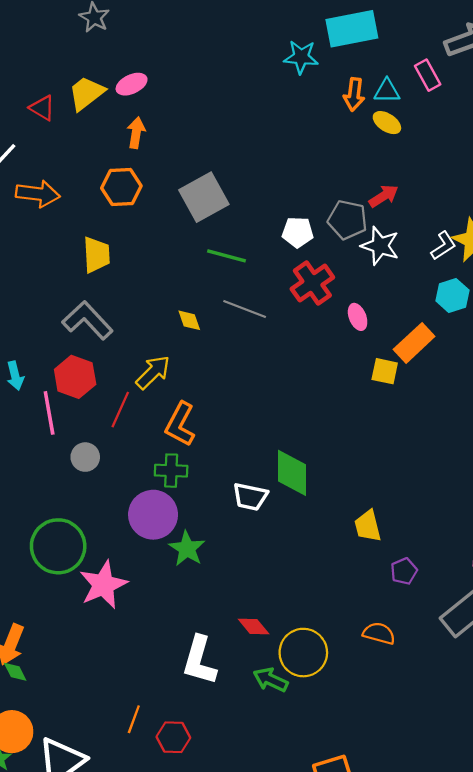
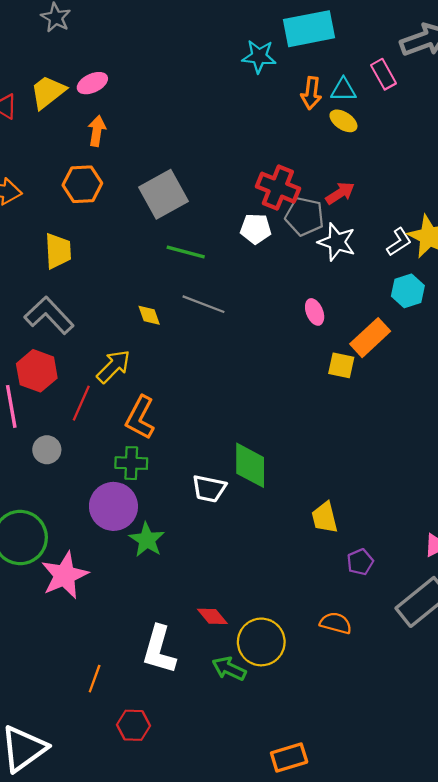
red cross: (312, 283) -> (278, 188), moved, turned -33
orange line: (134, 719) -> (95, 679), moved

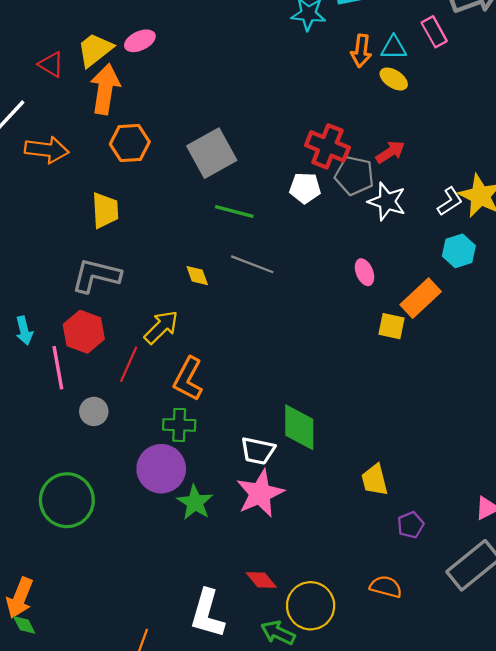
orange arrow: (97, 131) -> (105, 89), moved, size x1.6
gray L-shape: (49, 315) -> (96, 276), turned -33
pink star: (65, 575) -> (260, 493), moved

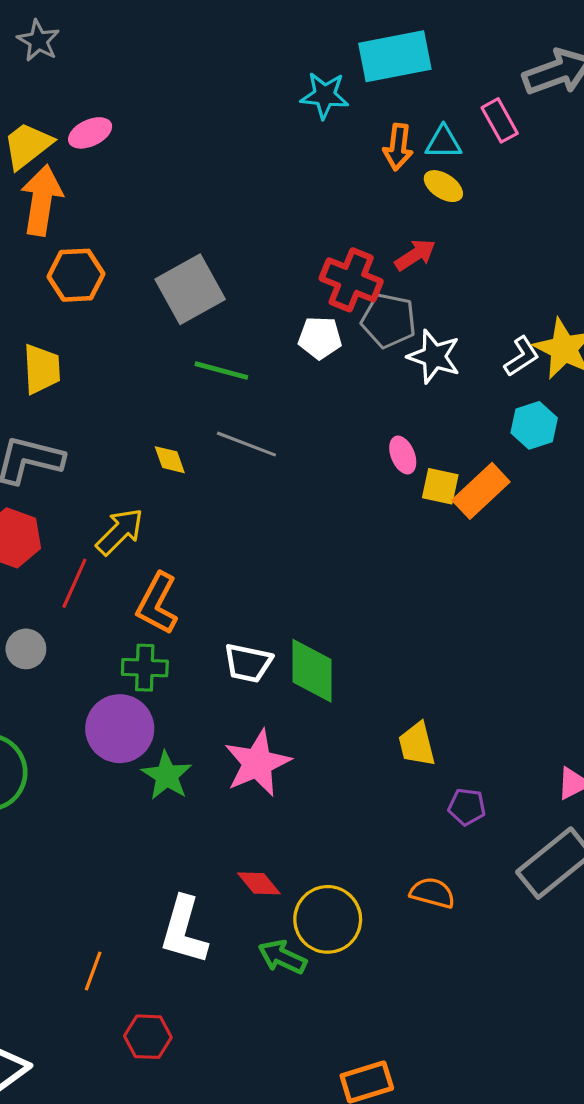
red arrow: (390, 152) -> (415, 255), moved
yellow square: (391, 326) -> (440, 486), moved
white trapezoid: (258, 451) -> (248, 663), moved
purple pentagon: (411, 525) -> (467, 807), turned 30

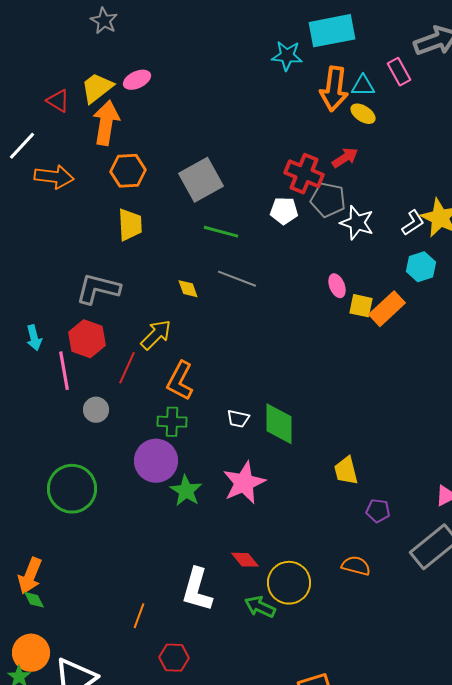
orange arrow: (398, 147) -> (334, 89), size x1.5
yellow trapezoid: (42, 369) -> (130, 225), moved
white trapezoid: (248, 663) -> (238, 419), size x0.7

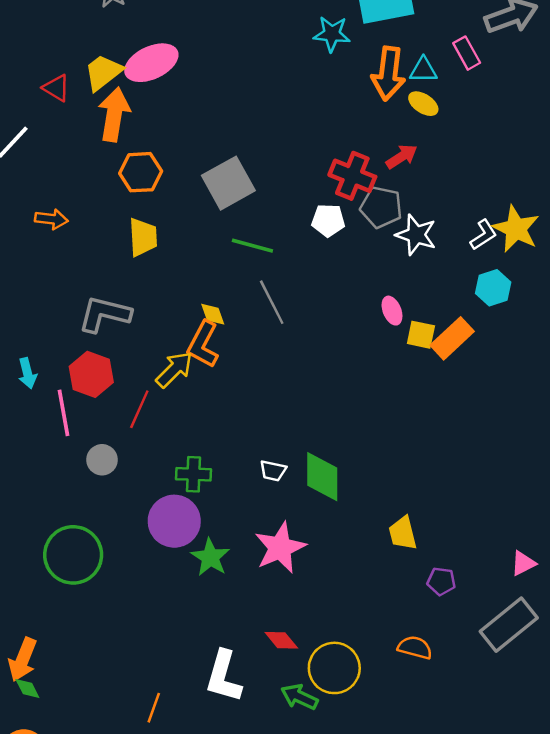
pink ellipse: (137, 80) -> (151, 63), size x1.6
orange arrow: (54, 177) -> (51, 219), moved, size x0.7
gray line: (237, 279) -> (272, 302), turned 42
orange L-shape: (180, 381) -> (203, 344), moved

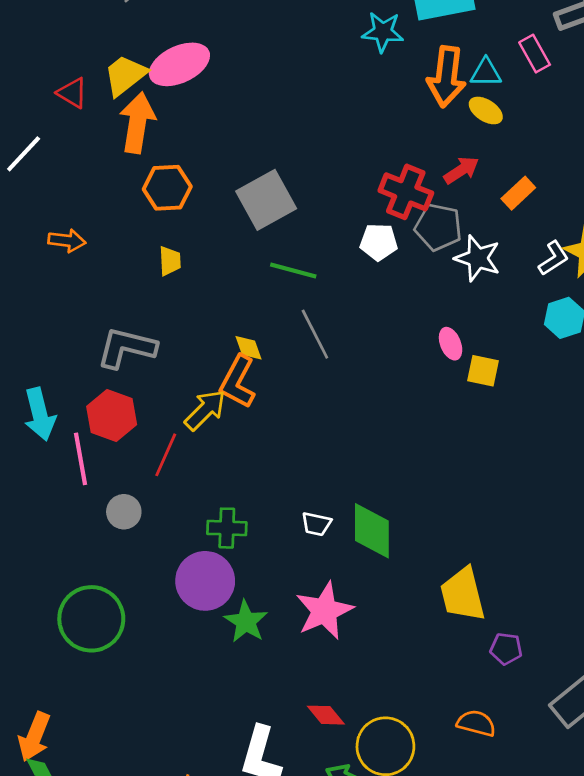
yellow trapezoid: (143, 237) -> (170, 261), size x0.7
orange rectangle: (452, 338) -> (518, 193), moved, size x0.7
cyan arrow: (27, 373) -> (40, 414), size x1.5
yellow trapezoid: (403, 533) -> (463, 594), size x1.4

